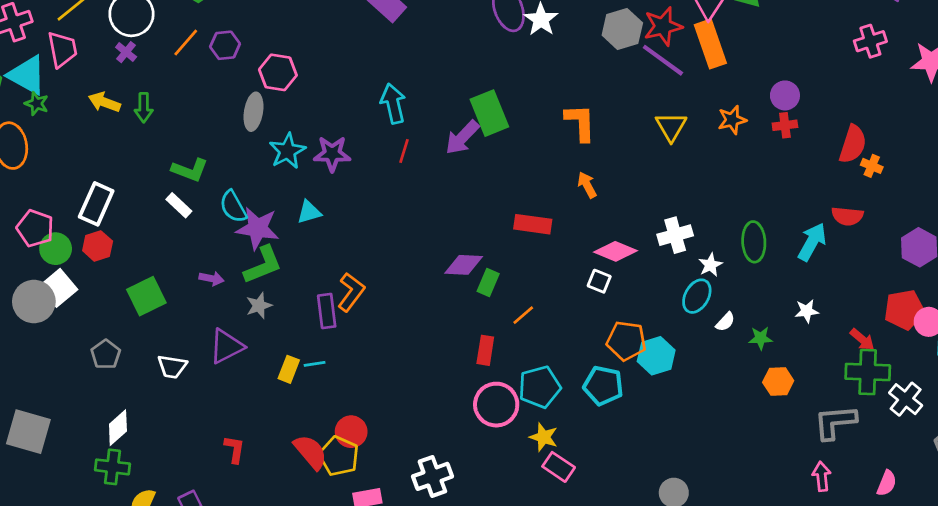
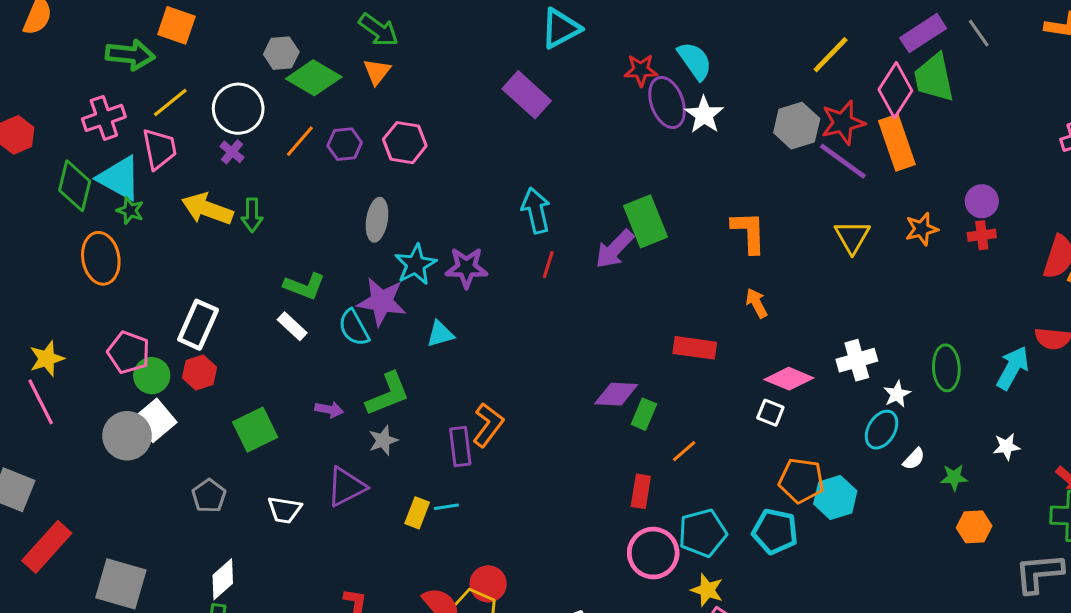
pink hexagon: (278, 72) -> (405, 143), moved
yellow arrow: (104, 102) -> (207, 209), size x1.4
purple star: (258, 228) -> (382, 302), moved

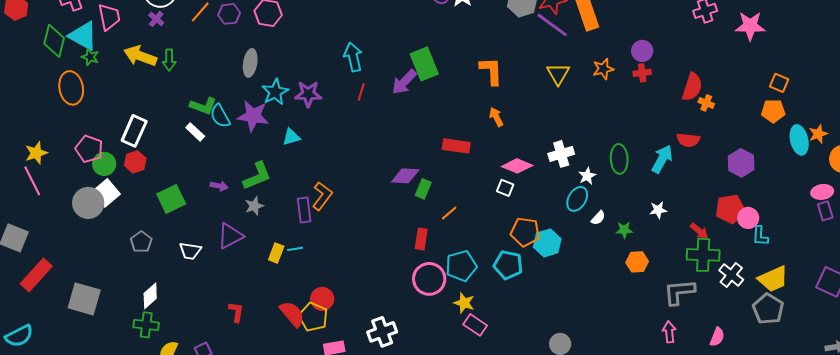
cyan semicircle: (354, 328) -> (220, 116), moved

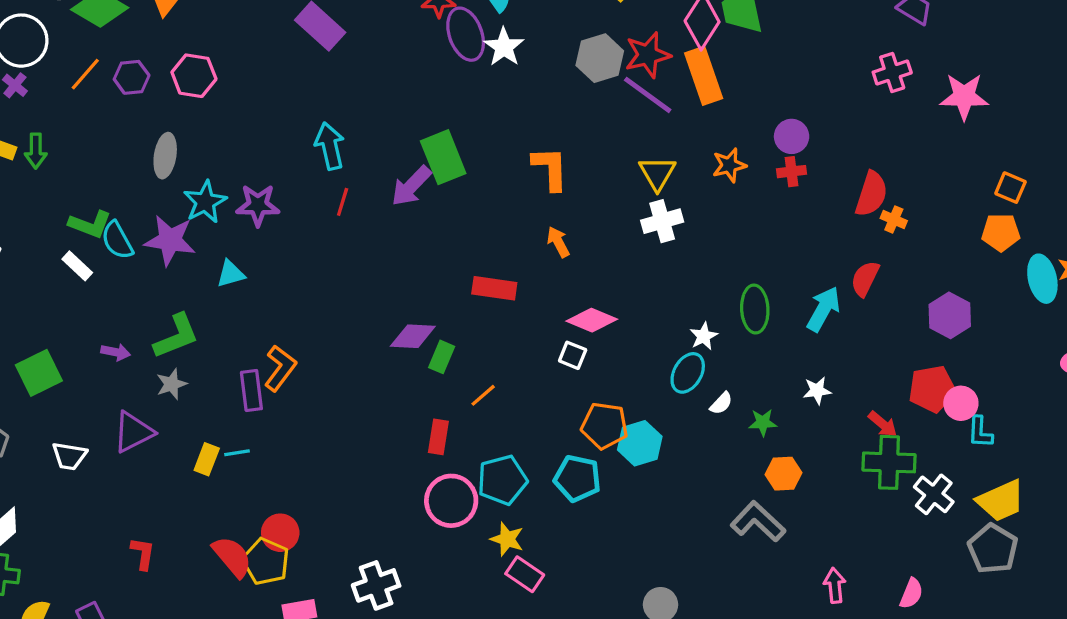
red semicircle: (688, 140) -> (865, 279), turned 110
white cross: (561, 154) -> (662, 221), moved
gray L-shape: (679, 292) -> (758, 522), moved, turned 48

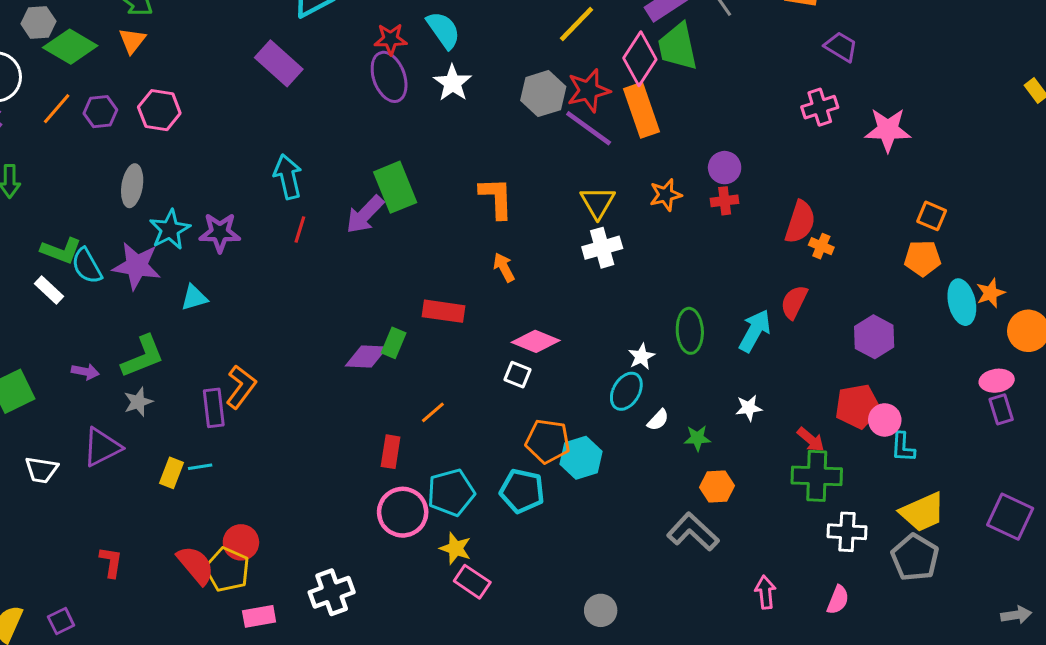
purple ellipse: (466, 34) -> (389, 77), moved
green rectangle: (442, 357) -> (394, 343), moved
white cross: (934, 494) -> (847, 532), moved, turned -36

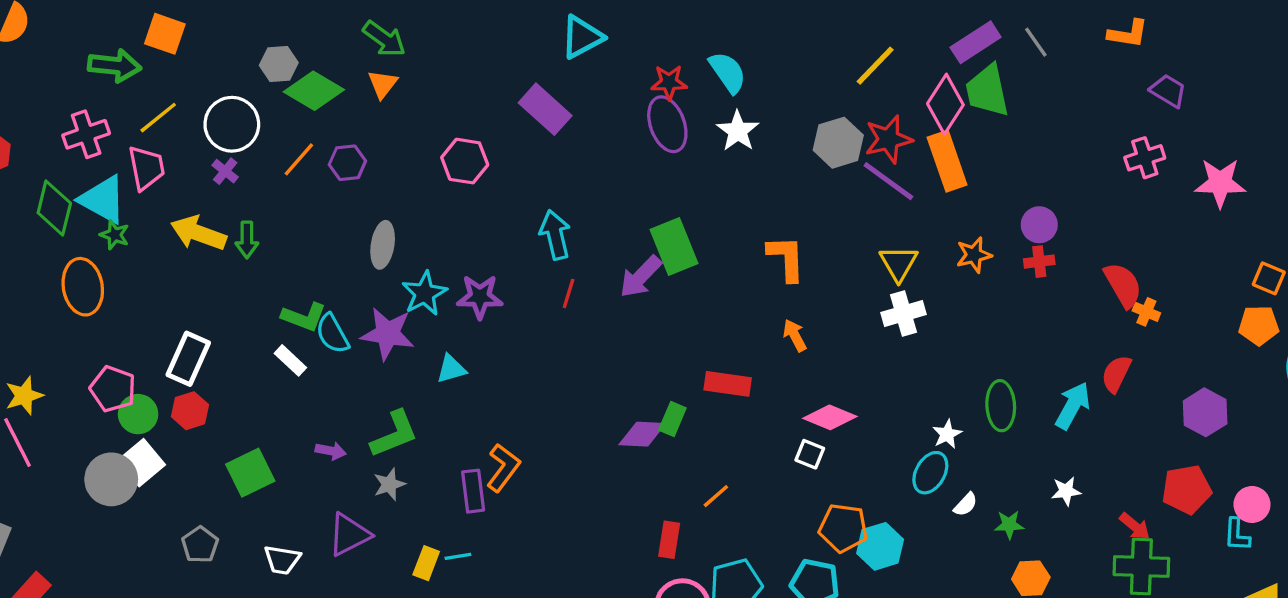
pink hexagon: (159, 110) -> (465, 161), moved
red semicircle: (800, 222) -> (1123, 285), turned -48
pink circle: (885, 420) -> (1252, 504), moved

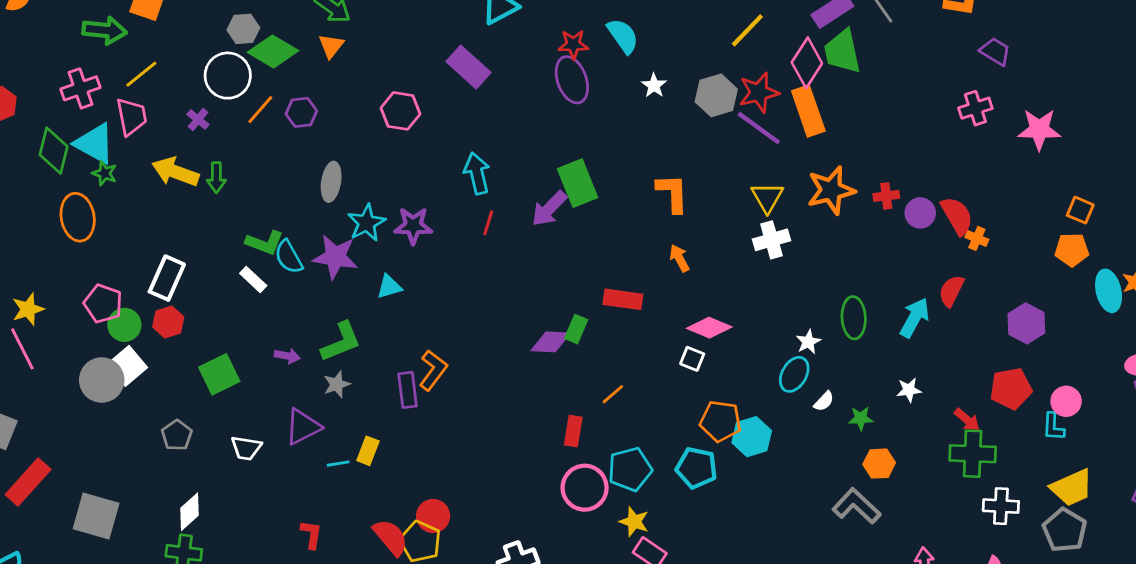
white circle: (232, 124) -> (228, 76), moved
white star: (738, 131) -> (654, 85), moved, size x0.7
purple circle: (1039, 225) -> (920, 213), moved
orange star: (974, 255) -> (831, 190), size x1.6
cyan line: (458, 556) -> (338, 464), moved

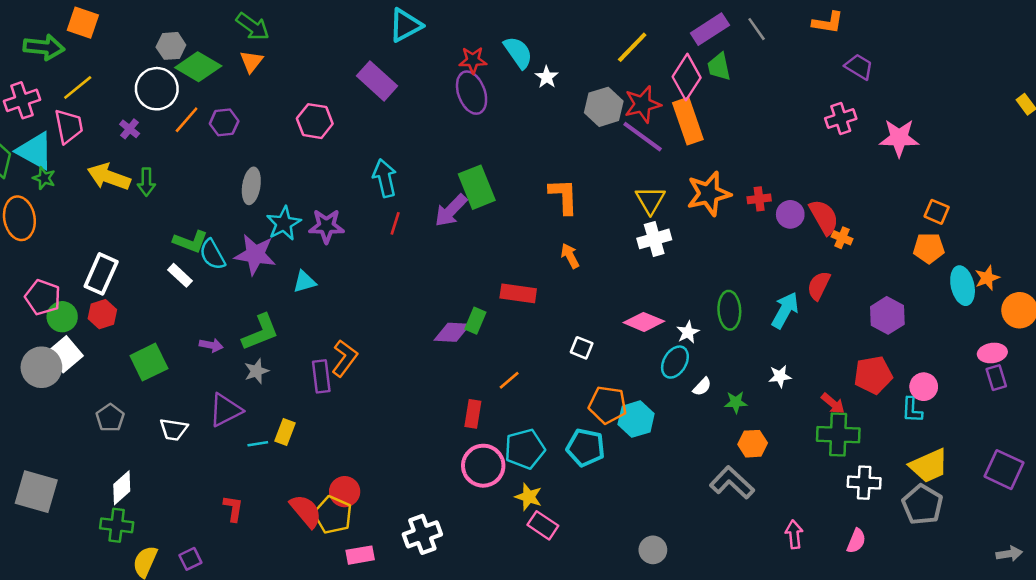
green trapezoid: (842, 52) -> (719, 67), size x0.7
white star: (654, 85) -> (547, 77), moved
pink diamond: (709, 328) -> (644, 322), moved

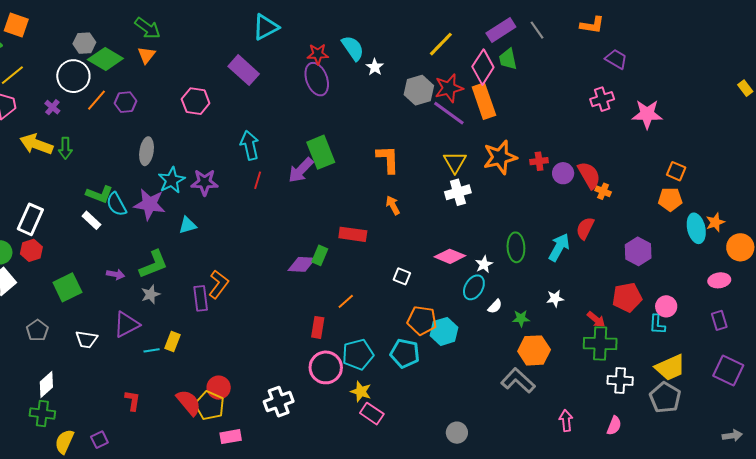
purple rectangle: (996, 378) -> (719, 320), moved
orange hexagon: (753, 444) -> (534, 350), size x1.4
white cross: (422, 534) -> (279, 402), moved

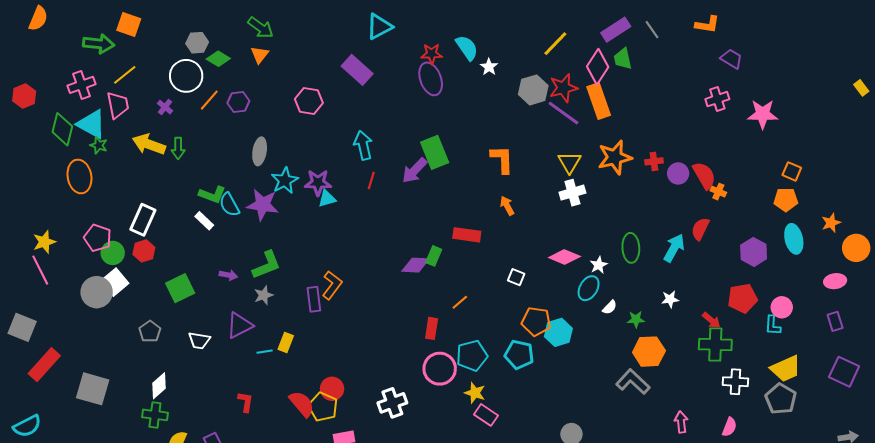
green diamond: (105, 59) -> (218, 59), size x0.7
cyan triangle: (188, 225) -> (327, 199), moved
cyan ellipse: (696, 228) -> (794, 239), moved

